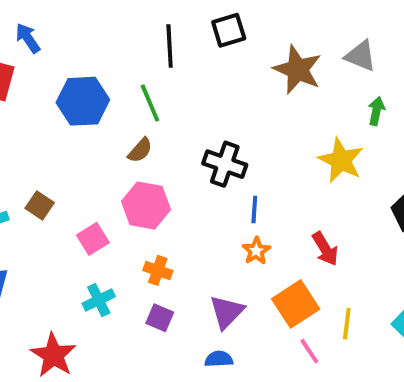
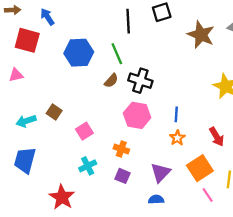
black cross: (225, 164) -> (140, 81), moved
pink hexagon: (146, 205) -> (137, 115), moved

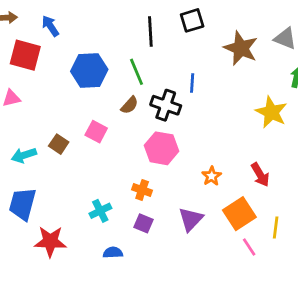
blue line: (176, 114) -> (192, 83), moved
pink square: (84, 131) -> (96, 132), moved, turned -30
red star: (62, 197) -> (50, 241), moved, turned -30
blue semicircle: (156, 199) -> (113, 253), moved

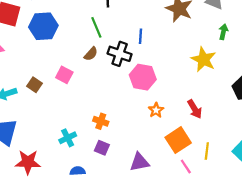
blue hexagon: (89, 70) -> (43, 26), moved
pink hexagon: (162, 148) -> (143, 77), moved
purple triangle: (191, 219) -> (139, 162), moved, turned 35

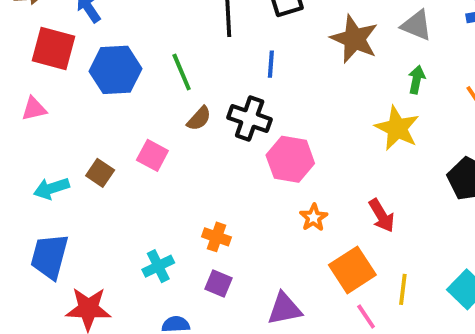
green line: (96, 27) -> (182, 72), moved
green arrow: (223, 32) -> (417, 80), moved
blue line: (141, 36) -> (271, 64), moved

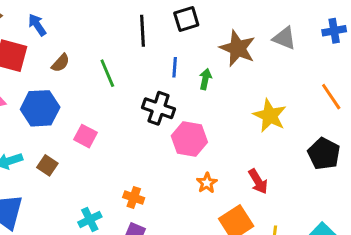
blue hexagon: (116, 70) -> (40, 108), moved
green arrow: (417, 80) -> (205, 79), moved
brown semicircle: (199, 118) -> (61, 63), moved
brown square: (100, 173) -> (47, 165), moved

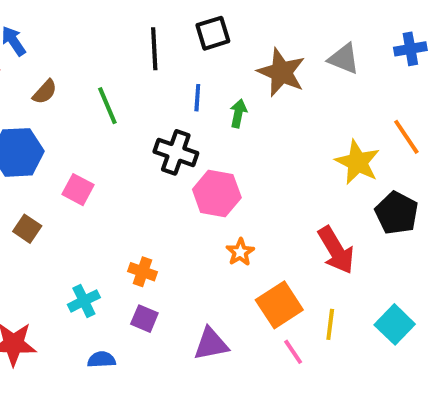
yellow star: (270, 116) -> (358, 162), moved
red arrow: (258, 181) -> (336, 250), moved, size x1.4

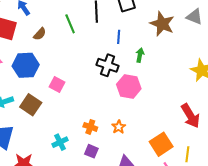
green line: (107, 106) -> (70, 24), moved
green arrow: (238, 113) -> (140, 55), moved
brown square: (27, 229) -> (31, 105), size x1.5
orange star: (240, 252) -> (119, 127), moved

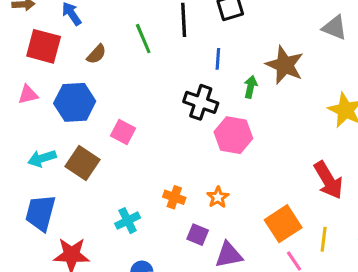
brown star: (162, 24) -> (285, 65), moved
purple square: (91, 151) -> (198, 235), moved

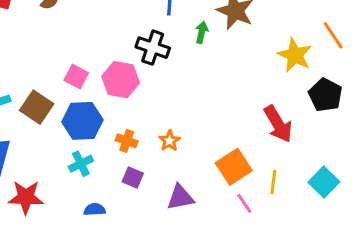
blue hexagon: (75, 102) -> (82, 121), moved
pink hexagon: (233, 135) -> (121, 80), moved
purple square: (198, 235) -> (133, 177), moved

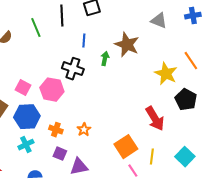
purple triangle: (180, 197) -> (79, 167), moved

